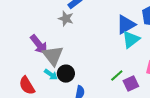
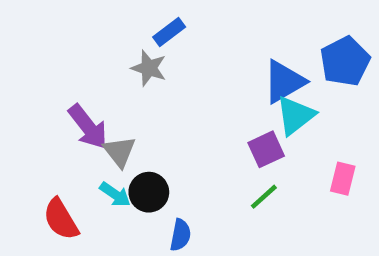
gray triangle: (53, 56) -> (120, 152), size x0.7
purple square: (131, 84) -> (266, 149), moved

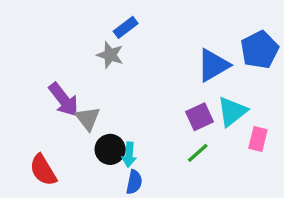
cyan triangle: (295, 115) -> (232, 112), moved
cyan arrow: (115, 194) -> (129, 155), moved, turned 60

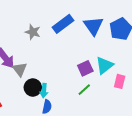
blue rectangle: (126, 27) -> (63, 24), moved, size x1.5
blue triangle: (213, 65) -> (93, 26), moved, turned -35

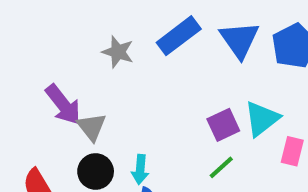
black circle: (33, 88) -> (96, 171), moved

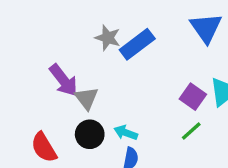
blue rectangle: (179, 36) -> (137, 44), moved
purple square: (223, 125) -> (193, 97), turned -30
cyan arrow: (140, 169) -> (126, 133), turned 105

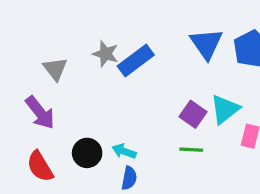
purple arrow: (64, 80) -> (40, 113), moved
gray triangle: (86, 98) -> (55, 69), moved
green line: (191, 131) -> (191, 150), turned 45

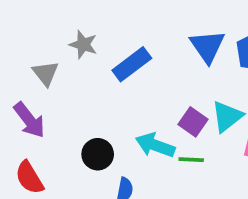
gray star: (106, 54) -> (83, 45), moved
cyan arrow: (124, 151) -> (155, 145), moved, size x1.5
black circle: (87, 153) -> (98, 154), moved

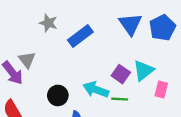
gray triangle: (46, 73) -> (27, 60), moved

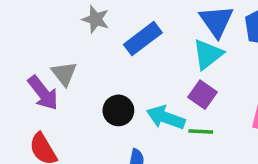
cyan triangle: (143, 70) -> (208, 54), moved
black circle: (58, 95) -> (118, 110), moved

